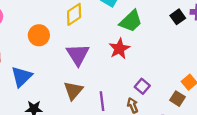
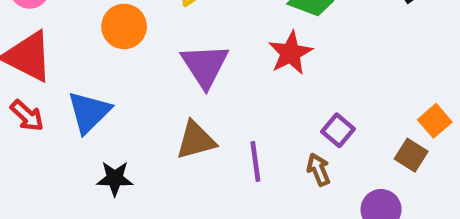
brown triangle: (73, 91) -> (196, 140), turned 35

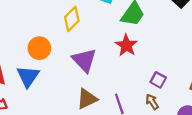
blue triangle: (89, 112) -> (28, 76), moved

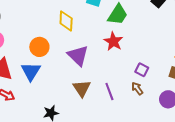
yellow diamond: (72, 19) -> (66, 21), turned -40
brown triangle: (87, 99) -> (82, 88), turned -36

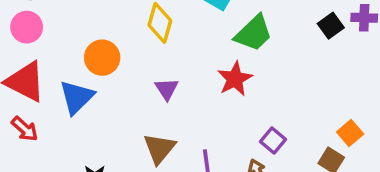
purple triangle: (78, 56) -> (167, 89), size x0.6

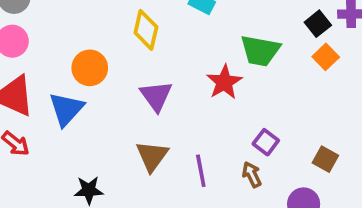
green trapezoid: (254, 33) -> (260, 51), moved, turned 57
purple triangle: (167, 89) -> (156, 96), size x1.4
orange square: (350, 133) -> (326, 57), moved

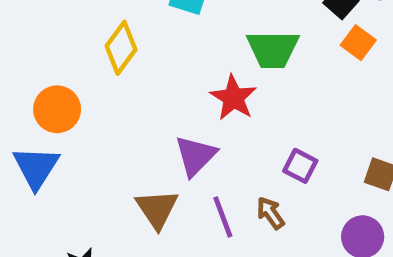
yellow diamond: (146, 30) -> (121, 48), turned 33
purple triangle: (156, 96) -> (196, 156), moved, turned 30
brown arrow: (252, 175) -> (270, 213), moved

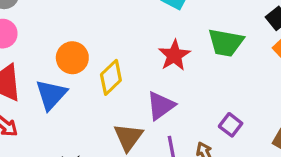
yellow diamond: (121, 48) -> (111, 77), moved
red star: (233, 98) -> (174, 55), moved

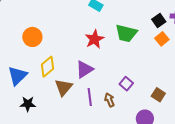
yellow diamond: (111, 77) -> (48, 67), moved
blue triangle: (51, 95) -> (17, 76), moved

